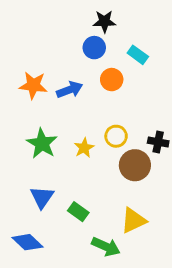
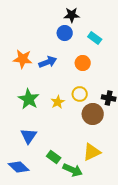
orange circle: (112, 80) -> (83, 63), moved
green rectangle: (78, 212) -> (54, 157), moved

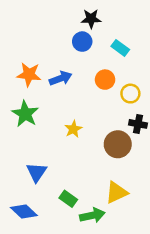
yellow circle: (80, 94) -> (130, 94), moved
green star: (29, 99) -> (25, 114), moved
green arrow: (73, 170) -> (92, 215), turned -36

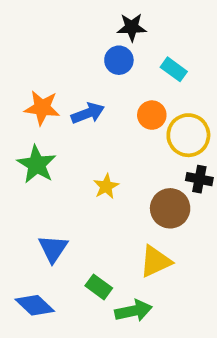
yellow circle: (130, 94) -> (188, 135), size x1.5
yellow triangle: (116, 192) -> (155, 261), moved

